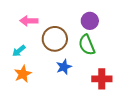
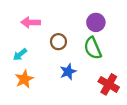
brown circle: (55, 39) -> (58, 42), size x0.6
red cross: (102, 79) -> (109, 84), turned 30

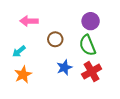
red cross: (109, 84) -> (92, 72), moved, turned 30

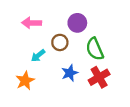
purple circle: (91, 21) -> (77, 23), moved
cyan arrow: (19, 51) -> (38, 56), moved

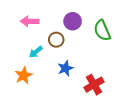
green semicircle: (95, 49) -> (102, 30), moved
red cross: (99, 77) -> (94, 85), moved

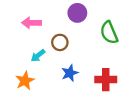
purple circle: (73, 21) -> (77, 13), moved
red cross: (94, 85) -> (106, 80), moved, turned 30

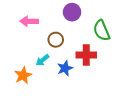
cyan arrow: (38, 56) -> (42, 60), moved
red cross: (106, 80) -> (86, 55), moved

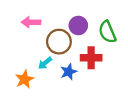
purple circle: (72, 12) -> (78, 25), moved
brown circle: (56, 40) -> (59, 42), size x1.5

